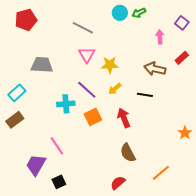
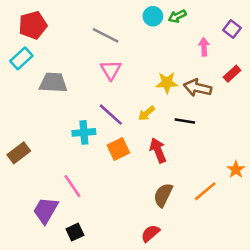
yellow star: (110, 65) -> (167, 83), moved
cyan rectangle: (17, 93) -> (21, 58), moved
brown semicircle: (128, 153) -> (163, 195), turned 54
orange line: (161, 173) -> (205, 191), moved

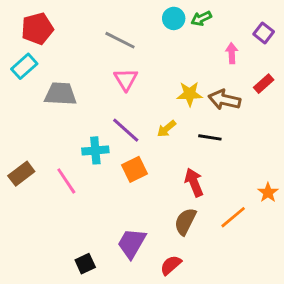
red arrow: (158, 150) -> (194, 182), moved
pink line: (72, 186) -> (66, 181), moved
purple trapezoid: (46, 210) -> (132, 243), moved

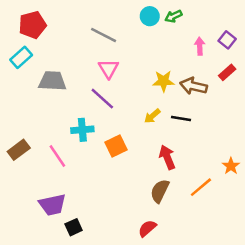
purple square: (264, 33) -> (227, 40), moved
yellow arrow: (166, 129) -> (152, 116), moved
purple line: (126, 130) -> (102, 99), moved
purple trapezoid: (132, 243) -> (52, 205), moved, turned -132

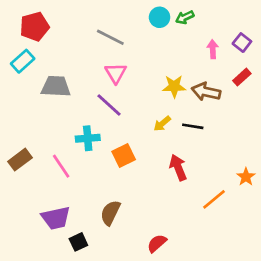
brown semicircle: (160, 191) -> (110, 213), moved

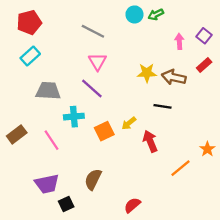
cyan rectangle: (23, 61) -> (30, 56), moved
gray trapezoid: (56, 86) -> (48, 91), moved
yellow arrow: (162, 124) -> (129, 123), moved

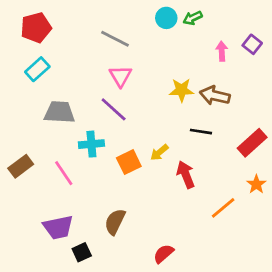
red rectangle: (204, 65) -> (252, 143), moved, size x1.5

